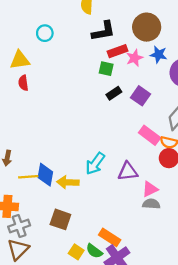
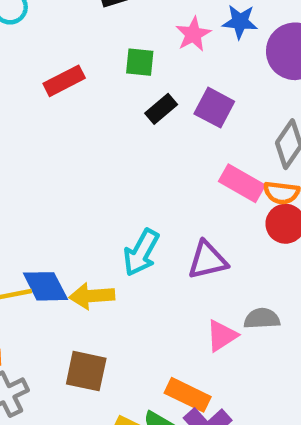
red rectangle: (117, 51) -> (64, 81), moved
blue diamond: (45, 175) -> (45, 286), turned -30
pink triangle: (150, 189) -> (222, 336), moved

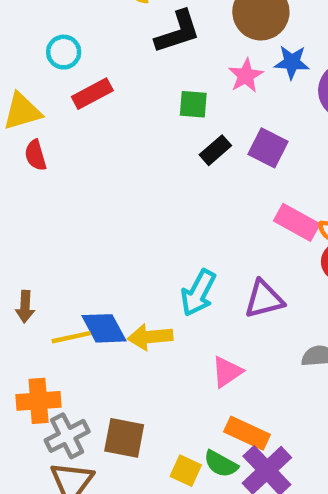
red rectangle: (64, 81) -> (92, 94), moved
pink triangle: (222, 336) -> (227, 372), moved
brown square: (86, 371) -> (124, 438), moved

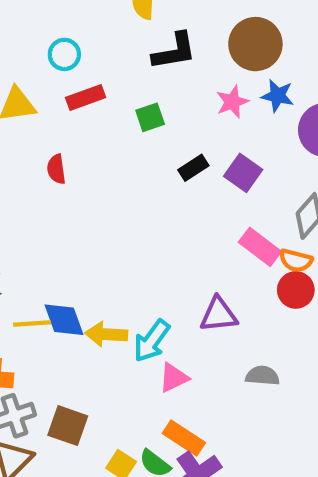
green square: (193, 104) -> (150, 117), moved, turned -32
red semicircle: (35, 155) -> (56, 169), moved
cyan arrow: (198, 293) -> (152, 341), moved

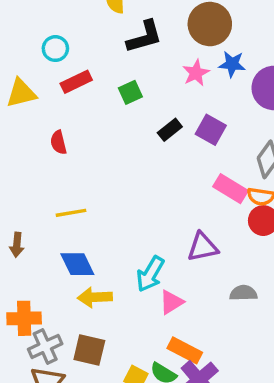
yellow line: (32, 324) -> (71, 213), moved
yellow arrow: (106, 334) -> (95, 297), moved

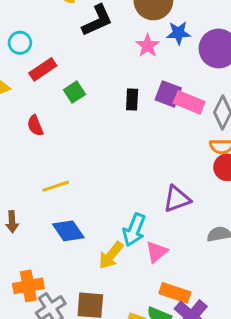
green square: (130, 92) -> (74, 92), moved
black rectangle: (170, 130) -> (132, 99), turned -40
pink rectangle: (231, 189) -> (189, 102), moved
yellow arrow: (95, 297) -> (111, 255), moved, turned -40

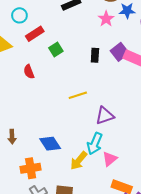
purple square: (168, 94) -> (120, 52), turned 30
yellow line: (56, 186) -> (78, 95), moved
purple triangle: (177, 199) -> (105, 116), moved
orange cross: (28, 286) -> (31, 168), moved

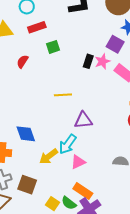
pink star: (106, 19) -> (102, 61), moved
purple square: (120, 52) -> (115, 44), moved, turned -36
red semicircle: (29, 72) -> (22, 62), turned 40

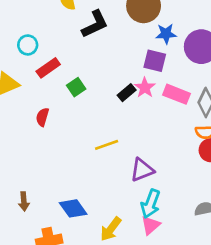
black rectangle: (88, 61) -> (127, 93), turned 48
cyan arrow: (68, 144) -> (150, 204), moved

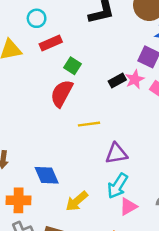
green square: (76, 87) -> (73, 66), turned -35
red semicircle: (42, 117) -> (62, 93), moved, size x1.6
pink triangle: (151, 225) -> (128, 206), moved

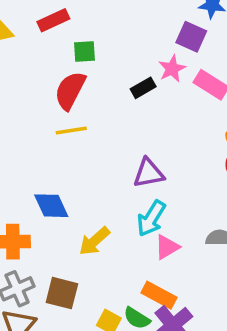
green square: (73, 66) -> (85, 51), turned -35
black rectangle: (117, 80) -> (143, 88), moved
yellow line: (89, 124) -> (71, 130), moved

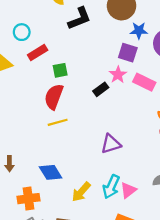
cyan arrow: (151, 218) -> (111, 187), moved

